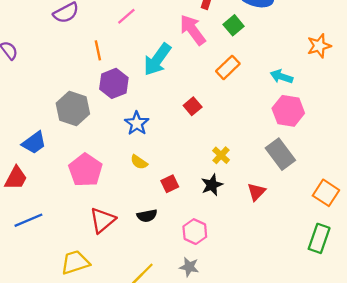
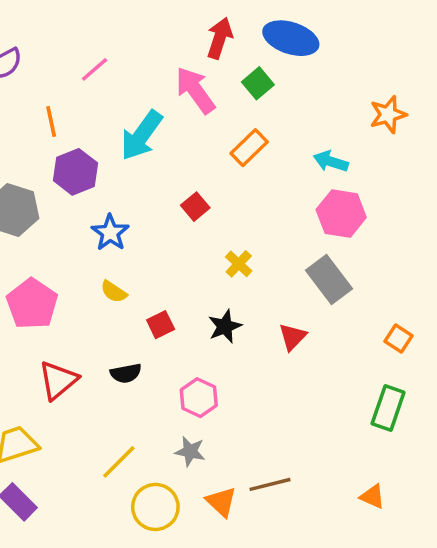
yellow cross: (221, 155) -> (239, 264), moved
orange square: (326, 193) -> (398, 339), size x0.7

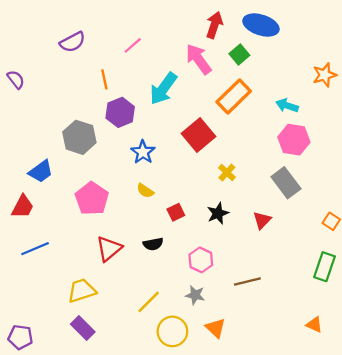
orange rectangle: (249, 148) -> (234, 96), size x1.4
red square: (195, 207) -> (199, 135), size x1.8
brown line: (270, 484) -> (247, 281), moved

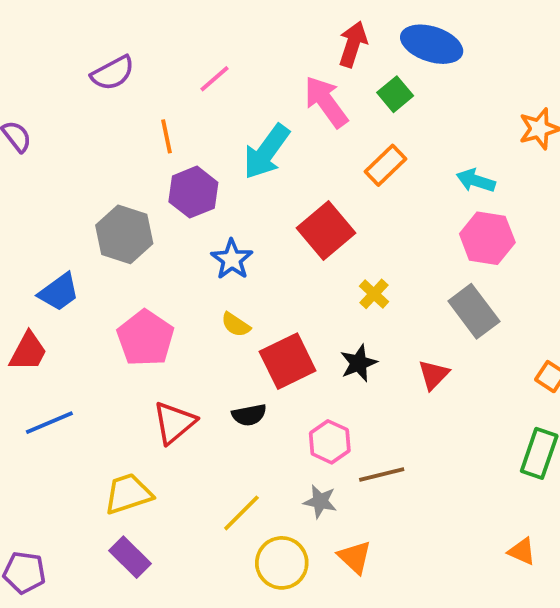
orange rectangle: (234, 96) -> (386, 165), size x0.7
red square: (176, 212) -> (288, 361), size x1.8
brown line: (247, 281) -> (382, 475), moved

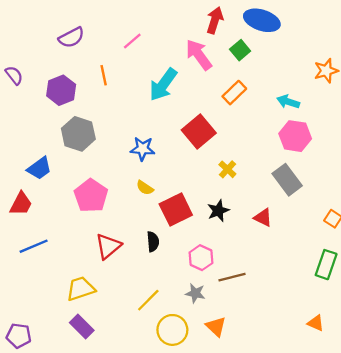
purple hexagon: (193, 192) -> (61, 90), moved
blue star: (232, 259) -> (143, 149), turned -30
red triangle: (434, 375) -> (263, 218), turned -48
black semicircle: (249, 415) -> (153, 242), turned -84

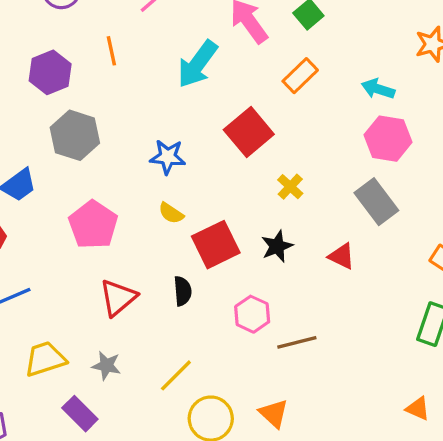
yellow trapezoid: (81, 289) -> (45, 359), moved
gray star: (195, 293) -> (106, 366), moved

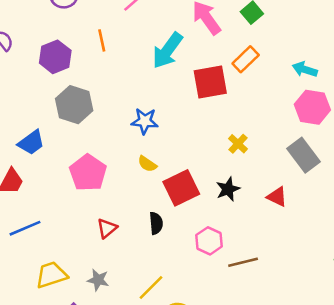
red square: (249, 132) -> (210, 82), moved, turned 30
red triangle: (118, 298) -> (107, 228), size x0.7

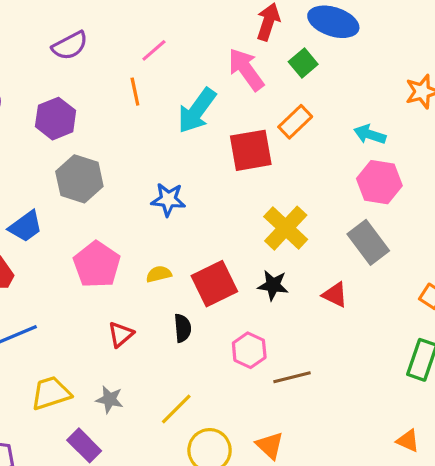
orange line: (102, 40) -> (135, 92), moved
yellow cross: (238, 144) -> (286, 228), size x1.8
yellow semicircle: (147, 164) -> (159, 274), moved, turned 132
black star: (228, 189) -> (273, 285), turned 30

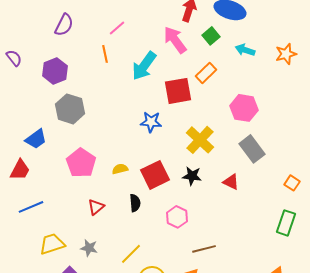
purple semicircle: (70, 46) -> (64, 25), turned -35
cyan arrow: (370, 134) -> (245, 50), moved
pink hexagon: (379, 182) -> (244, 108), moved
blue star: (168, 200) -> (151, 122), moved
brown line: (292, 377) -> (204, 249), moved

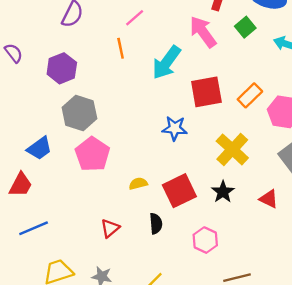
orange rectangle: (206, 73) -> (250, 95), moved
pink pentagon: (81, 163) -> (92, 154), moved
black star: (192, 176) -> (223, 192), turned 30

